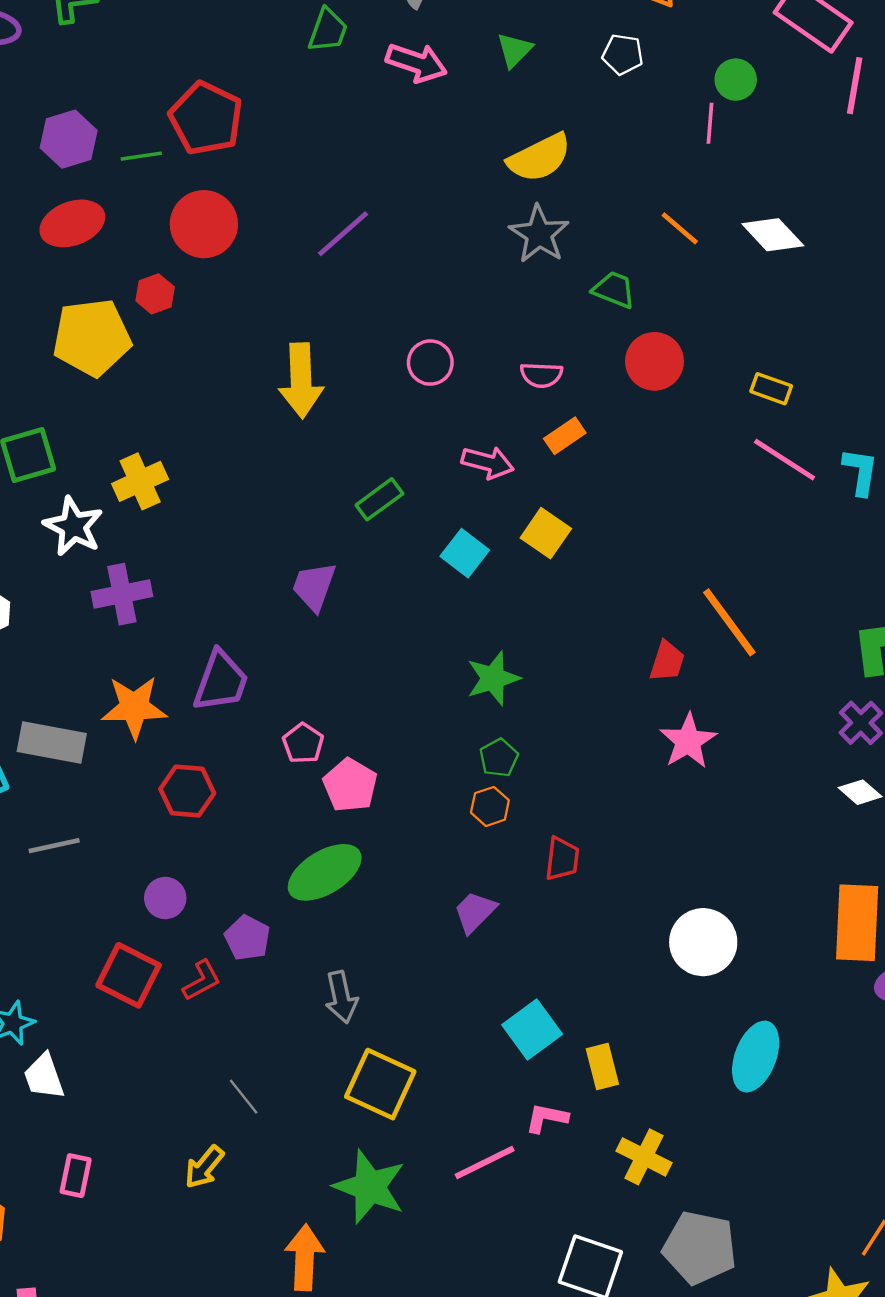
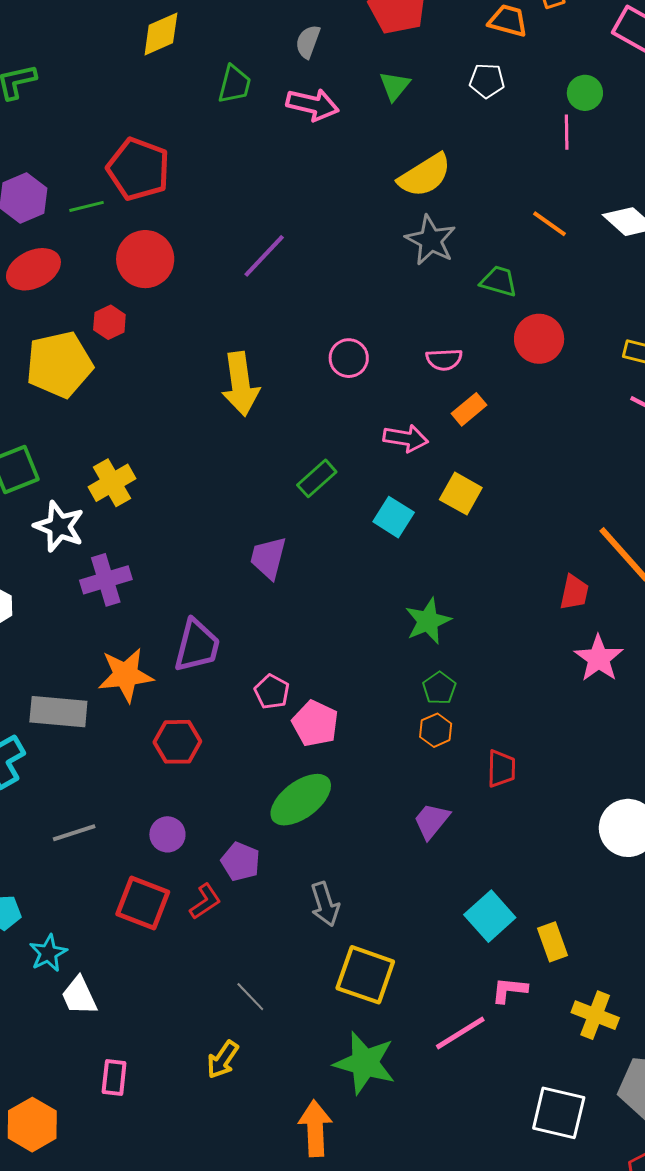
gray line: (54, 846) -> (74, 833), moved

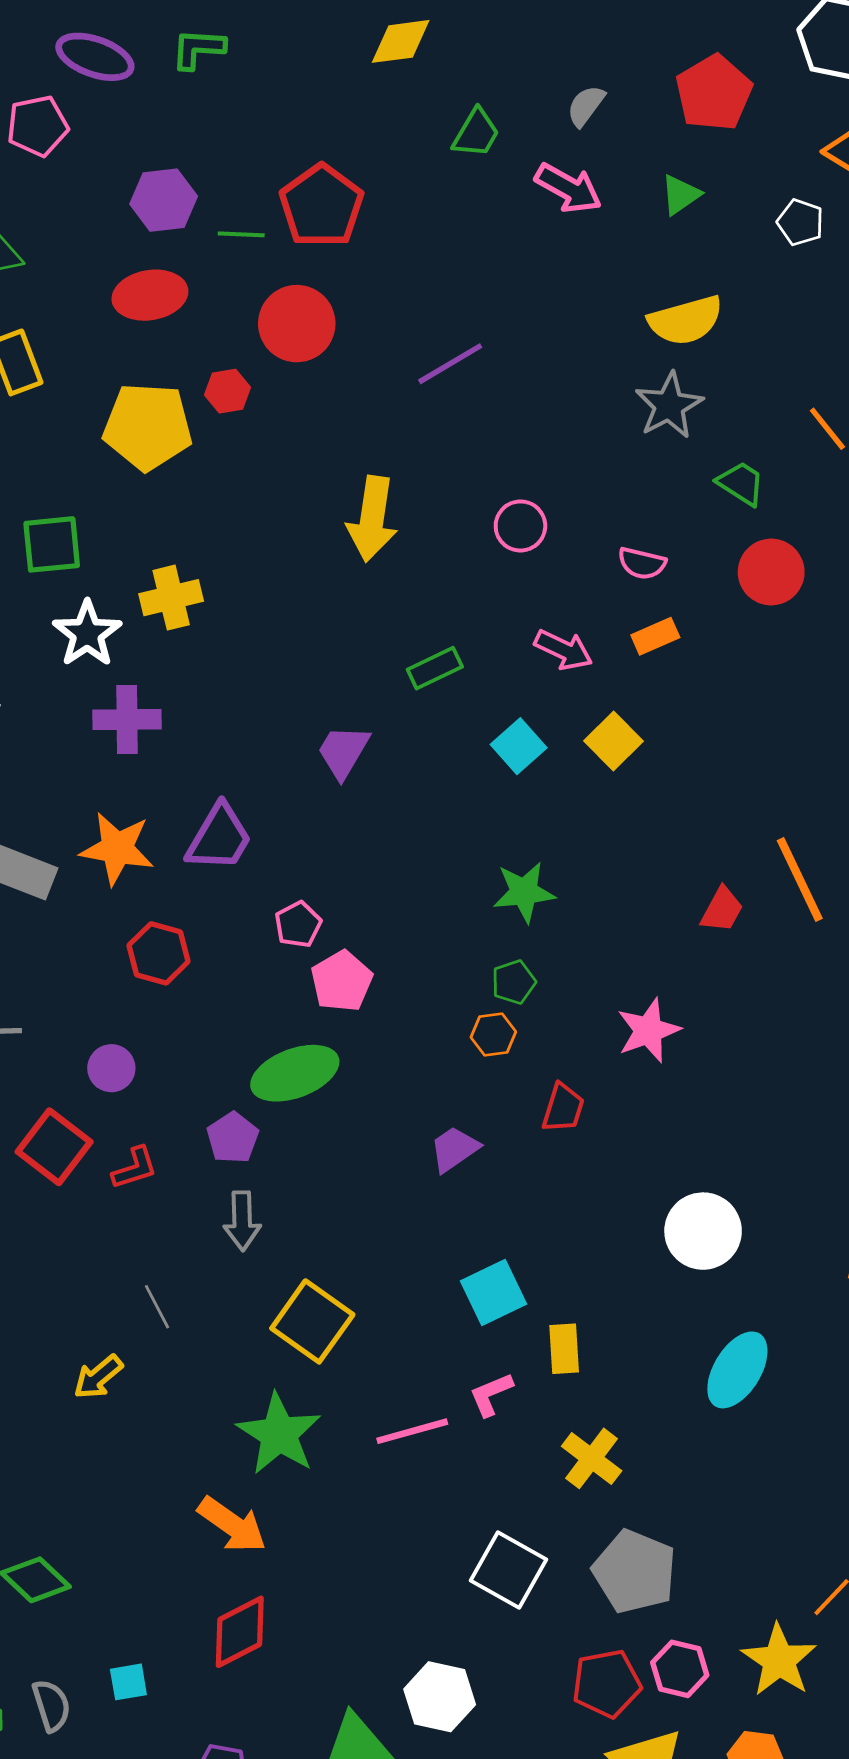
pink star: (599, 658) -> (648, 1030), moved
purple pentagon: (240, 862) -> (233, 1138), moved
gray arrow: (325, 904) -> (242, 1221), moved
pink L-shape: (509, 990) -> (491, 1394), turned -45
orange arrow: (315, 1128) -> (232, 1525), moved, turned 112

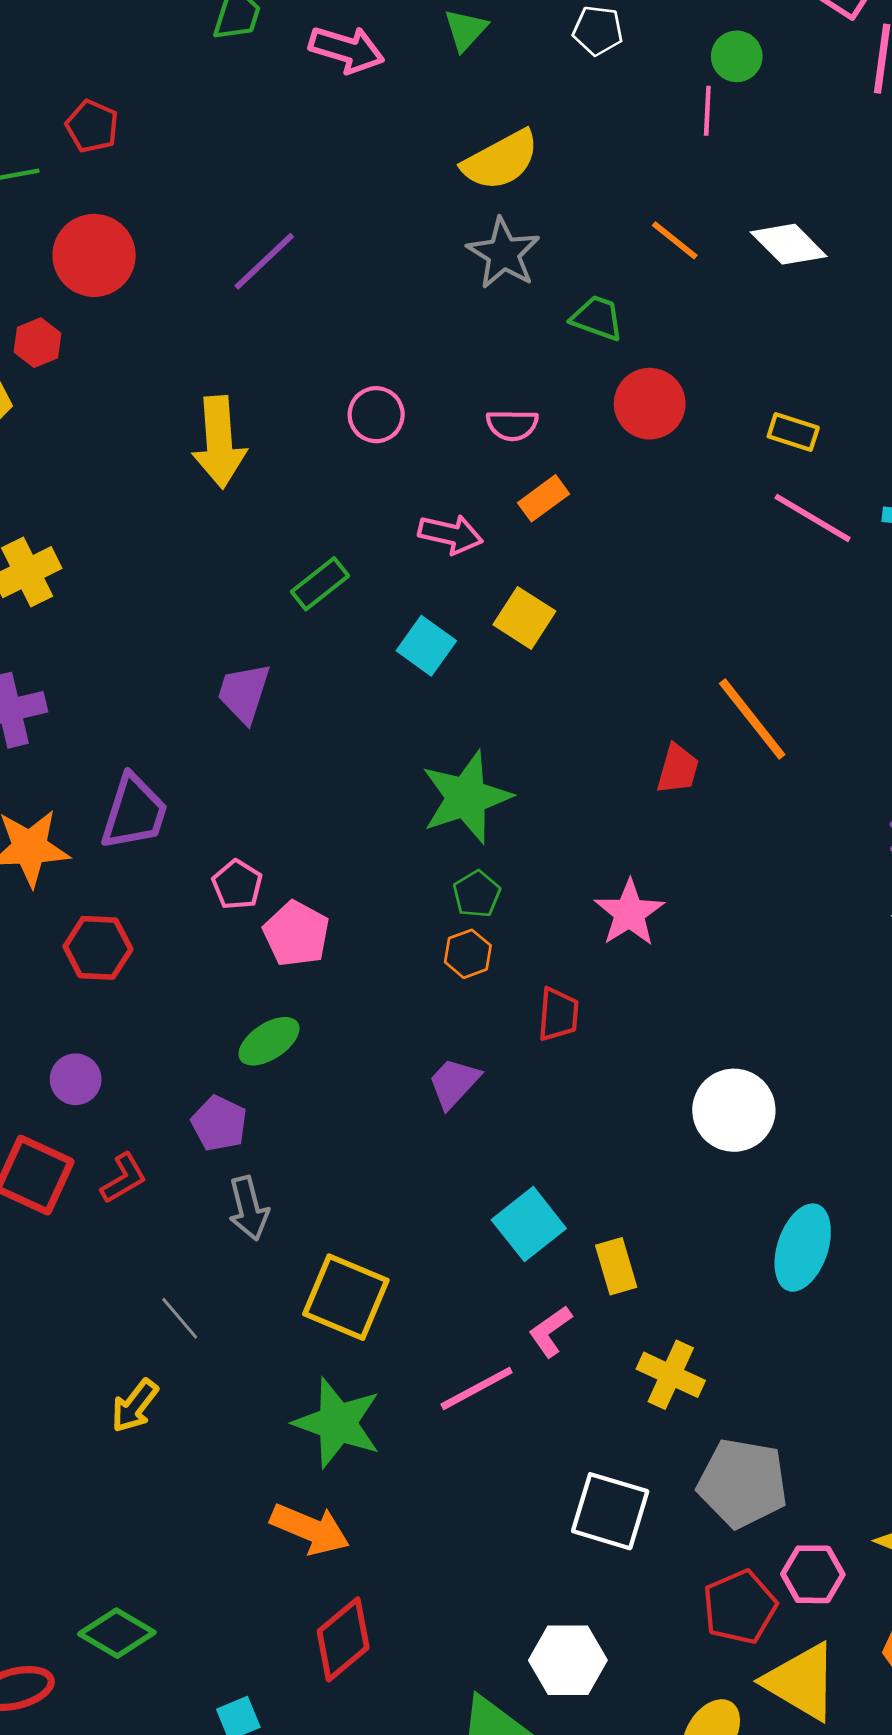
red pentagon: (321, 206) -> (92, 126), size x0.6
green star: (524, 892) -> (466, 797), size x1.4
green ellipse: (295, 1073) -> (269, 1041), size x0.7

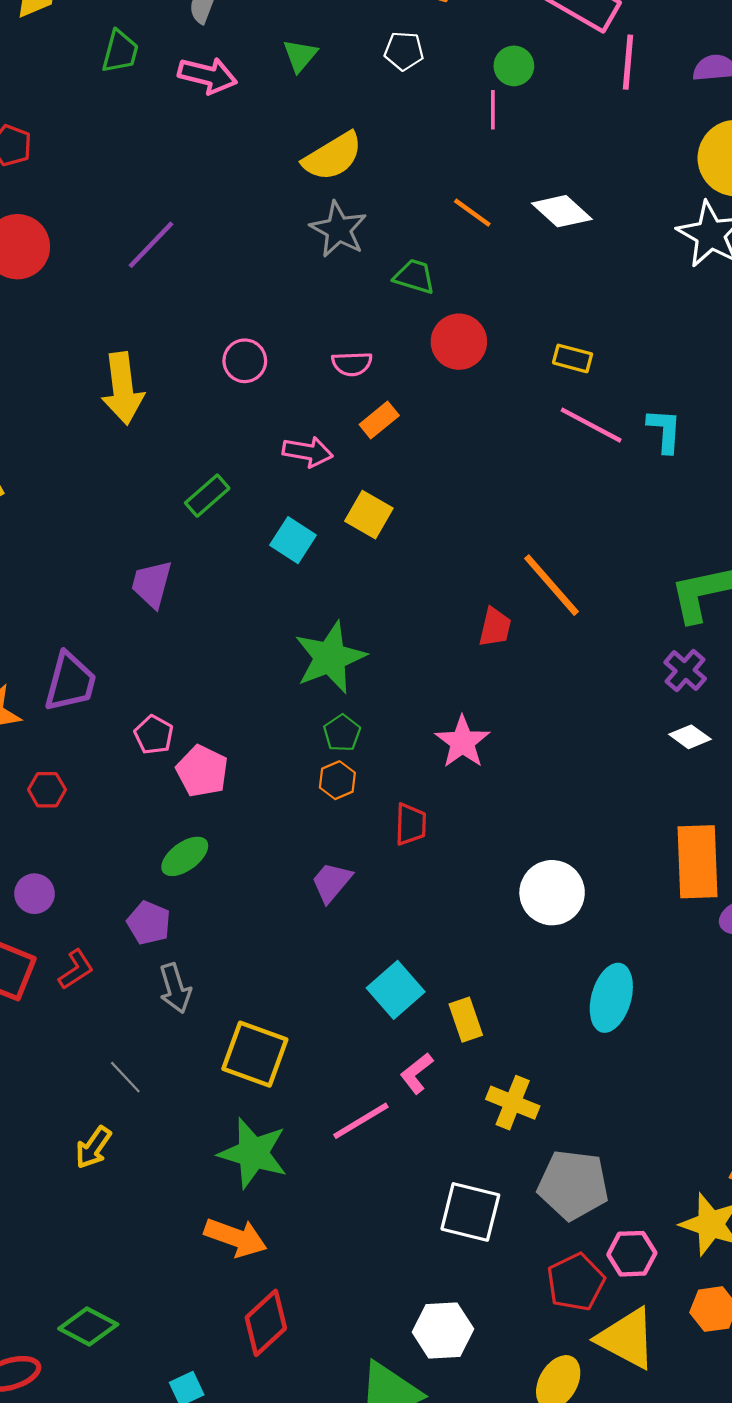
red hexagon: (98, 948) -> (47, 790), size x0.7

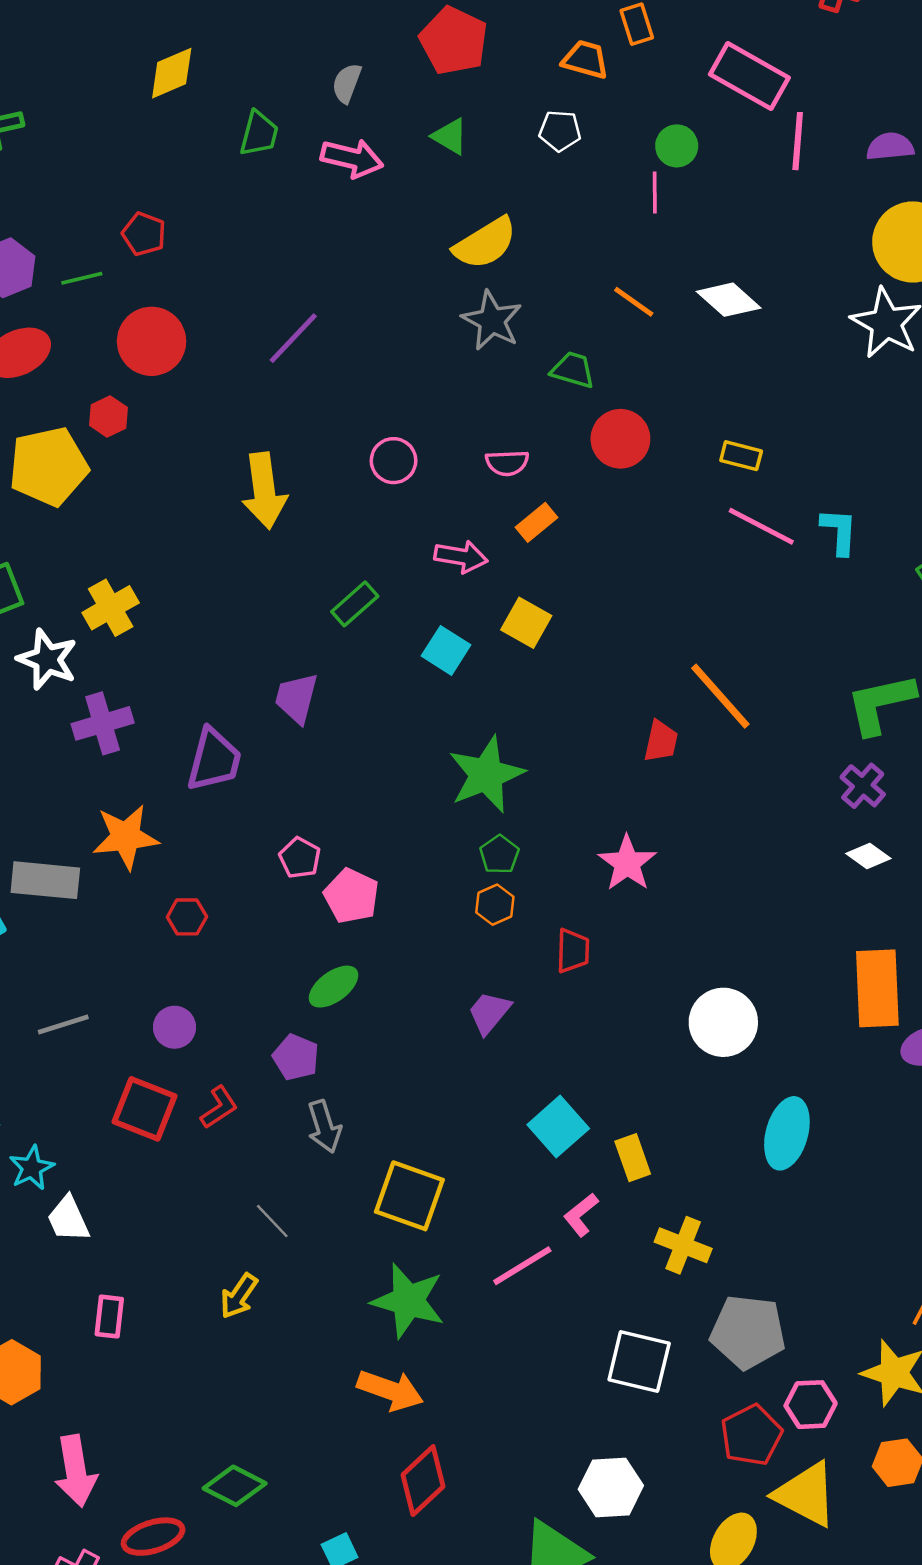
green triangle: (300, 55) -> (450, 136), turned -39
purple trapezoid: (70, 682) -> (214, 760), moved

